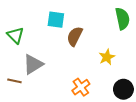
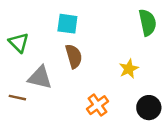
brown semicircle: (75, 36) -> (74, 56), moved, turned 138
gray triangle: (33, 64) -> (40, 78), turned 45

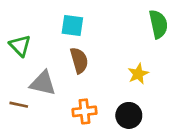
orange cross: (98, 105) -> (84, 111), moved, turned 30
black circle: (149, 108) -> (129, 115), moved

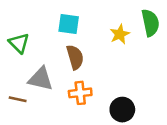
yellow star: (138, 74) -> (120, 34), moved
orange cross: (84, 111) -> (80, 93), moved

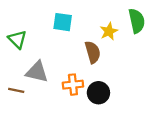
brown semicircle: (75, 57) -> (93, 52), moved
black circle: (122, 110) -> (98, 93), moved

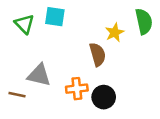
cyan square: (63, 22) -> (55, 17), moved
green triangle: (17, 39) -> (24, 24), moved

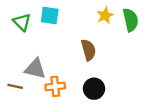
yellow star: (115, 32) -> (105, 16), moved
orange cross: (77, 89) -> (55, 86), moved

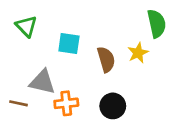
cyan square: (50, 16) -> (69, 44), moved
yellow star: (105, 16) -> (138, 53), moved

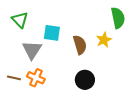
gray triangle: (42, 82) -> (32, 50), moved, turned 50
orange cross: (66, 103) -> (36, 78), moved, turned 30

